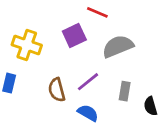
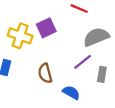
purple square: (74, 35) -> (46, 28), moved
purple line: (88, 82) -> (83, 62), moved

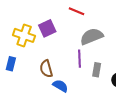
purple line: (83, 62) -> (79, 59), turned -54
blue semicircle: (71, 93) -> (60, 86), moved

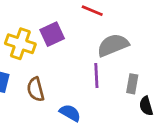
brown semicircle: (46, 69) -> (36, 89), moved
gray rectangle: (97, 70) -> (132, 84), moved

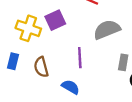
purple line: (96, 76) -> (80, 58), moved

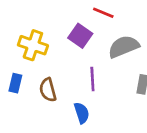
purple square: (55, 20) -> (80, 36), moved, turned -30
blue semicircle: (70, 87) -> (82, 113), turned 42

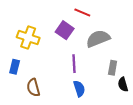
brown semicircle: (48, 90) -> (33, 88), moved
blue semicircle: (82, 113) -> (79, 89), moved

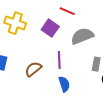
yellow cross: (28, 38) -> (15, 23), moved
brown semicircle: (33, 88) -> (33, 69), moved, turned 66

